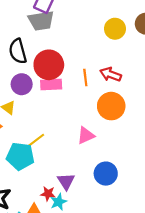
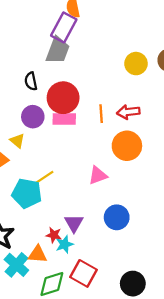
gray trapezoid: (41, 21) -> (58, 50), turned -64
black semicircle: (18, 51) -> (31, 81), size x0.7
red arrow: (111, 74) -> (128, 112), turned -30

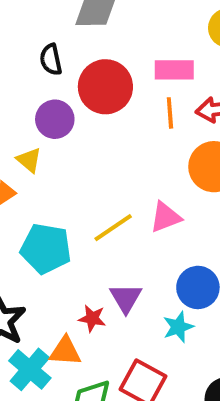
pink rectangle: (64, 119) -> (174, 70), moved
yellow line: (42, 179) -> (113, 228), moved
cyan star: (64, 244) -> (178, 327), moved

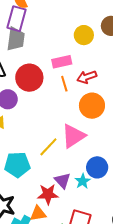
pink triangle: (165, 217) -> (73, 136), size x1.5
red star: (92, 318) -> (48, 194), size x1.5
cyan star: (178, 327) -> (83, 181), moved

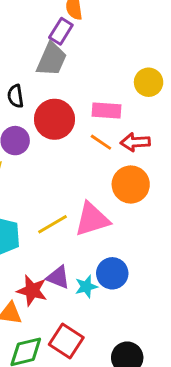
purple rectangle: (17, 19) -> (61, 31), size x0.7
orange line: (64, 84) -> (101, 142), turned -56
purple triangle: (62, 181) -> (58, 277), turned -42

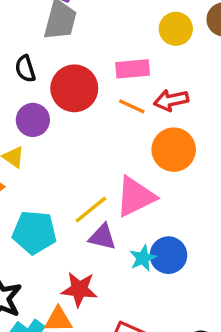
purple triangle: (58, 277) -> (102, 237), moved
cyan star: (86, 287) -> (143, 258), moved

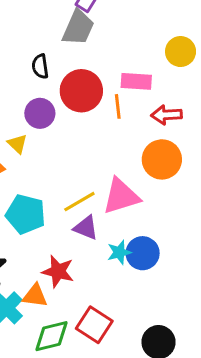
orange line: (132, 106) -> (118, 106), moved, turned 50

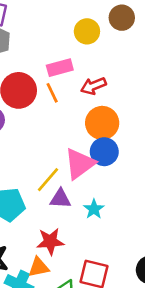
blue circle: (143, 253) -> (104, 152), moved

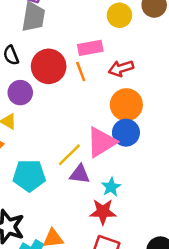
red star: (50, 241) -> (103, 212), moved

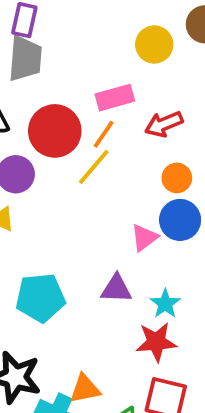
orange line: (81, 71) -> (104, 134), turned 60
orange circle: (126, 105) -> (177, 178), size x0.6
pink triangle: (101, 142) -> (144, 238), size x0.6
yellow line: (69, 155) -> (94, 167), moved

